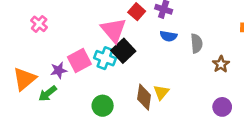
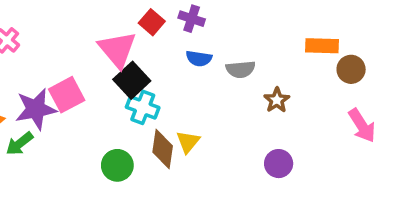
gray semicircle: (197, 43) -> (241, 69), turned 90
cyan cross: (105, 58) -> (143, 107), moved
purple star: (59, 70) -> (36, 109), size x1.6
green circle: (103, 106) -> (117, 165), moved

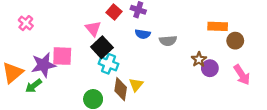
pink triangle: (117, 49) -> (93, 29), size x0.7
pink square: (67, 95) -> (62, 56), turned 30
brown star: (277, 100) -> (199, 59), moved
purple circle: (279, 164) -> (210, 68), moved

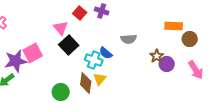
blue semicircle: (143, 34) -> (106, 53), moved, turned 32
pink square: (62, 56) -> (33, 53), turned -30
cyan cross: (109, 64) -> (94, 60), moved

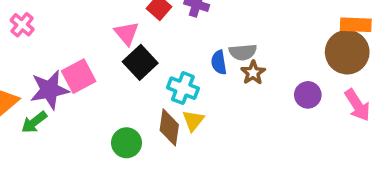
orange rectangle: (174, 26) -> (356, 25), moved
brown circle: (190, 39) -> (347, 52), size x1.6
blue semicircle: (106, 53) -> (219, 62), moved, turned 40
brown star: (157, 56) -> (253, 73), moved

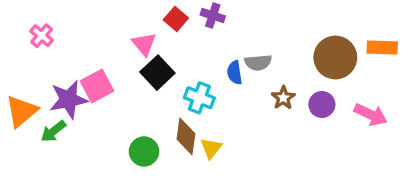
orange rectangle: (356, 25) -> (382, 47), moved
brown circle: (347, 52) -> (335, 57), moved
brown star: (253, 73) -> (283, 98), moved
pink arrow: (357, 105) -> (371, 115), turned -32
yellow triangle: (193, 121) -> (211, 148), moved

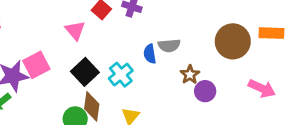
black square: (157, 73) -> (85, 72), moved
cyan cross: (199, 98) -> (121, 75), turned 30
purple circle: (322, 104) -> (205, 91), moved
brown diamond: (186, 136) -> (92, 106), moved

